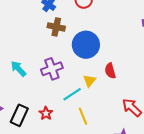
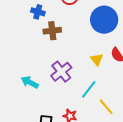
blue circle: (86, 45) -> (104, 20), moved
yellow triangle: (89, 81) -> (97, 59), moved

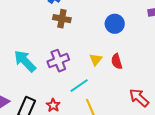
blue circle: (104, 20) -> (115, 24), size x0.7
cyan arrow: (30, 82) -> (25, 61), size x1.4

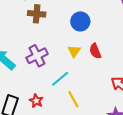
blue circle: (115, 24) -> (80, 21), moved

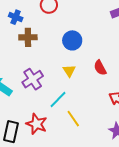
red semicircle: (95, 51) -> (100, 68), moved
red star: (36, 101) -> (37, 124), size x1.5

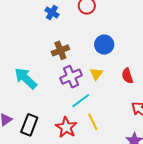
brown cross: (28, 37) -> (60, 50), moved, turned -30
purple cross: (33, 79) -> (71, 77), moved
red star: (37, 124) -> (66, 127), moved

